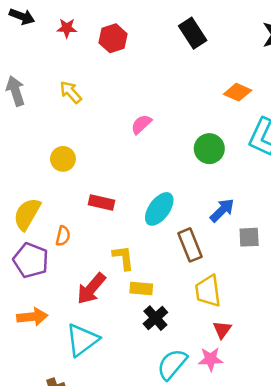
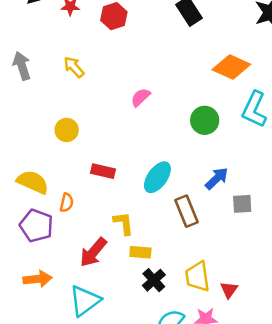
orange diamond: (238, 92) -> (231, 67), size x1.4
yellow semicircle: (27, 214) -> (33, 182), turned 84
yellow trapezoid: (208, 291) -> (197, 277), moved
red triangle: (222, 330) -> (229, 290), moved

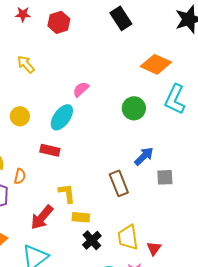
cyan ellipse: (157, 177) -> (62, 117), moved

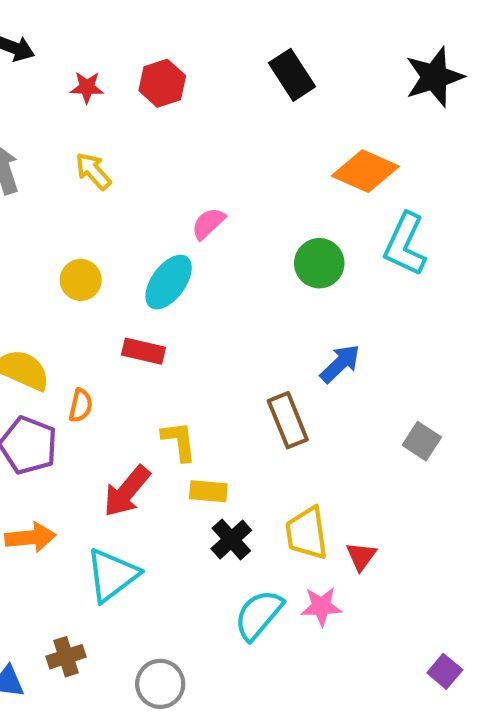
red star: (23, 14) -> (87, 87), moved
gray square: (165, 177) -> (422, 441), moved, turned 36

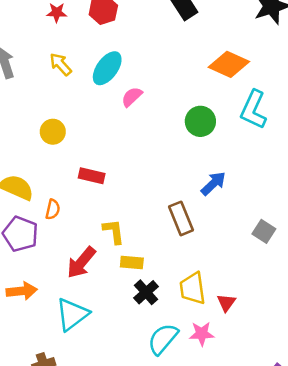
cyan ellipse: (169, 282) -> (107, 68), moved

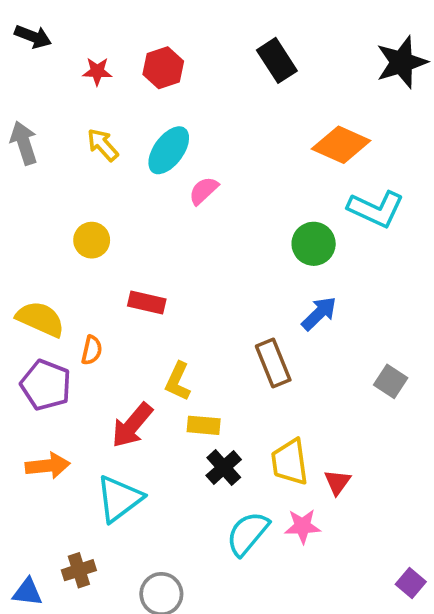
cyan L-shape: (254, 110) -> (376, 209), turned -90
green circle: (200, 121) -> (314, 244), moved
yellow L-shape: (114, 231) -> (178, 381), turned -148

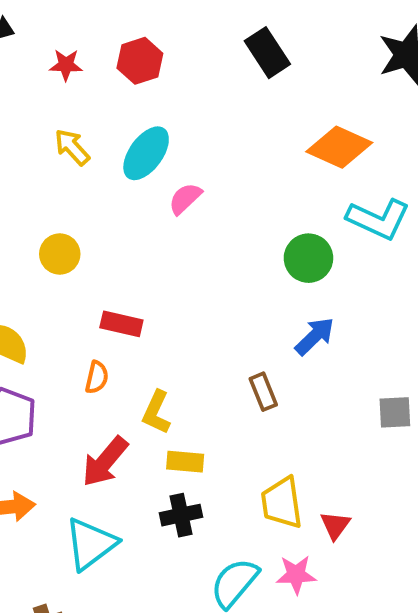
orange semicircle: (92, 350) -> (97, 377), moved
brown rectangle: (273, 363) -> (263, 392), size x0.7
gray square: (391, 381) -> (395, 412), turned -36
black cross: (224, 468) -> (181, 515), moved, turned 30

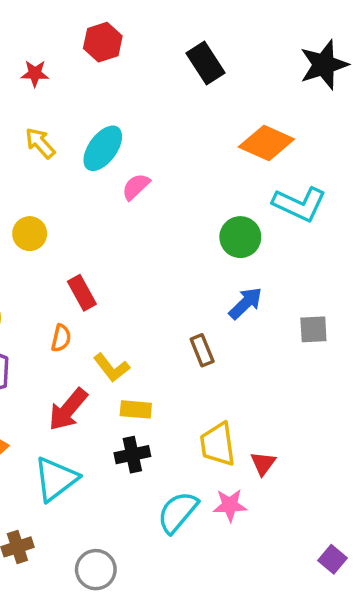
red hexagon: (140, 61) -> (103, 42), moved
red rectangle: (121, 324) -> (82, 293), turned 48
yellow L-shape: (156, 412) -> (111, 368), turned -63
gray square: (395, 412) -> (313, 329), moved

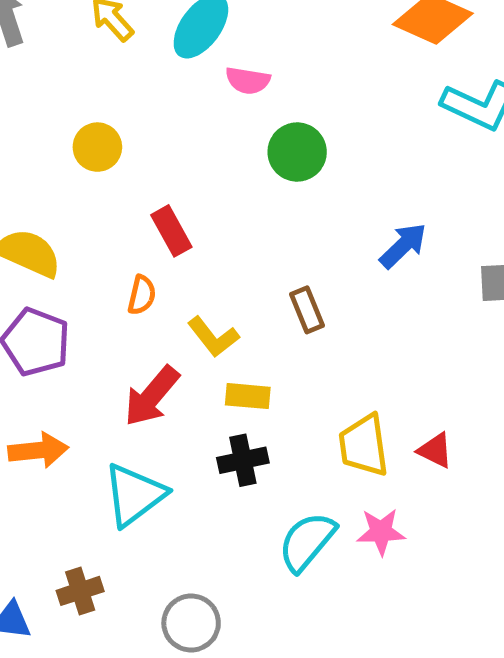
pink semicircle: (136, 187) -> (248, 80), turned -128
green circle: (240, 237) -> (297, 152), moved
brown rectangle: (202, 350) -> (307, 310), moved
red triangle: (263, 463) -> (435, 450), moved, turned -40

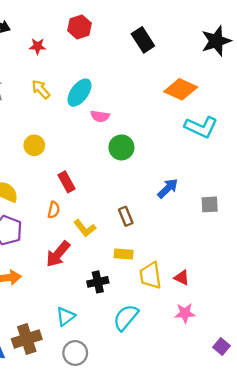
yellow rectangle: (248, 396) -> (124, 254), moved
cyan triangle: (134, 495) -> (65, 316), moved, size x0.7
pink star: (381, 532) -> (185, 313), moved
brown cross: (80, 591) -> (27, 339), size x1.5

